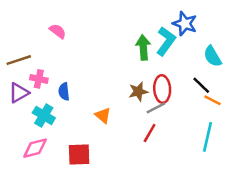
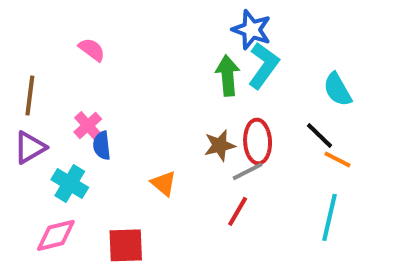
blue star: (185, 24) -> (252, 30), moved
brown line: (19, 60) -> (30, 96), turned -65
pink cross: (39, 79) -> (88, 126), moved, turned 36

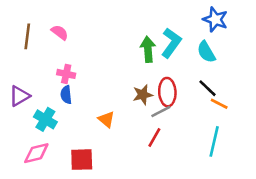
blue star: (252, 30) -> (215, 19), moved
cyan semicircle: (337, 90) -> (206, 52), moved
brown line: (30, 96) -> (27, 36), moved
pink cross: (88, 126) -> (66, 74), moved, turned -36

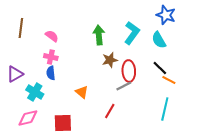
pink semicircle: (60, 32) -> (52, 36), moved
green arrow: (148, 49) -> (99, 35), moved
brown star: (143, 95) -> (110, 60), moved
red line: (154, 137) -> (110, 111), moved

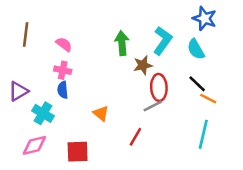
brown star: (110, 60) -> (143, 65), moved

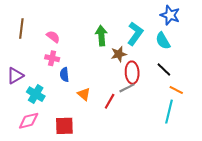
blue semicircle: (63, 90) -> (64, 75), moved
orange line: (208, 99) -> (176, 90), moved
red line: (135, 137) -> (110, 101), moved

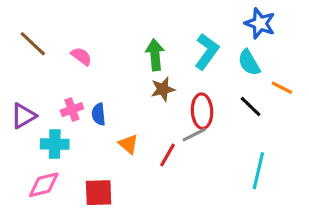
brown line: (21, 28) -> (33, 44), turned -54
brown star: (119, 54) -> (163, 89), moved
pink cross: (52, 58) -> (72, 110), moved, turned -32
orange line: (176, 90) -> (282, 88), moved
cyan cross: (36, 94) -> (55, 144), turned -30

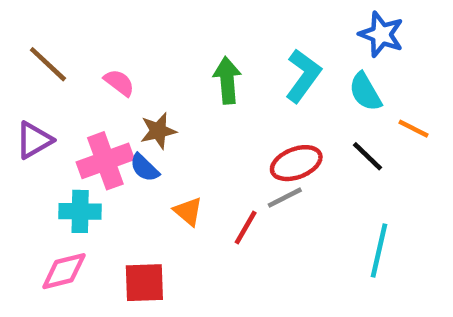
brown star: (163, 89) -> (158, 131), moved
pink cross: (72, 110) -> (105, 161), size x1.6
red ellipse: (202, 111) -> (296, 163), turned 72
blue semicircle: (99, 114) -> (144, 168), turned -40
purple triangle: (23, 116) -> (34, 140), moved

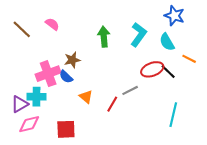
pink semicircle: (119, 83) -> (52, 24), moved
purple triangle: (34, 140) -> (20, 104), moved
red ellipse: (296, 163) -> (152, 69), moved

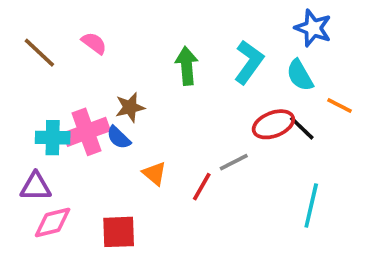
cyan cross: (36, 97) -> (53, 138), moved
purple triangle: (20, 104) -> (36, 187), turned 30

